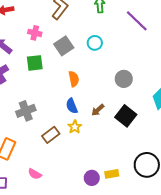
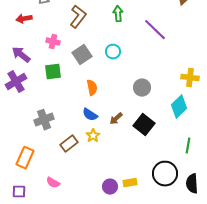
blue semicircle: (72, 106) -> (90, 115), turned -35

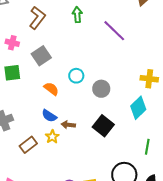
cyan circle: (113, 52) -> (76, 76), moved
orange semicircle: (92, 88) -> (51, 89), turned -42
brown arrow: (116, 119) -> (68, 125), moved, turned 48

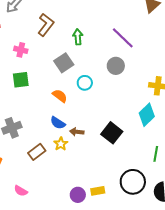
green arrow: (77, 15) -> (78, 37), moved
gray square: (41, 56) -> (64, 63), moved
gray circle: (101, 89) -> (116, 66), moved

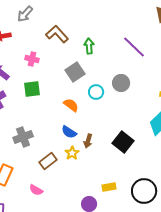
brown L-shape: (46, 25) -> (57, 34), turned -80
gray circle: (116, 66) -> (121, 83), moved
brown arrow: (77, 132) -> (88, 141), turned -80
pink semicircle: (21, 191) -> (36, 190), moved
yellow rectangle: (98, 191) -> (109, 187), moved

